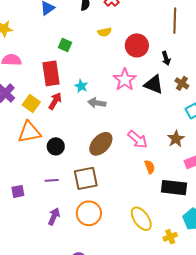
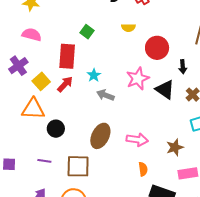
pink arrow: (138, 139) -> (137, 140), turned -45
brown ellipse: (101, 144) -> (100, 136), turned -30

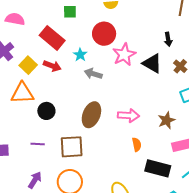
green square: (87, 32) -> (70, 12), turned -32
red circle: (157, 48) -> (104, 34), moved
red rectangle: (67, 56) -> (52, 38), turned -50
red arrow: (65, 84) -> (52, 66), turned 72

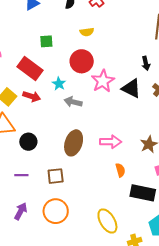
brown square: (72, 147) -> (56, 176), size x0.7

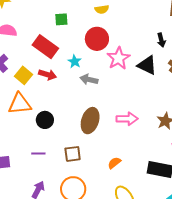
orange semicircle: (120, 170) -> (114, 163), moved, turned -112

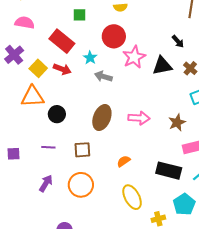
black arrow: (161, 40) -> (178, 41), turned -32
black triangle: (147, 65) -> (162, 66), turned -40

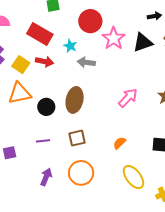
black arrow: (178, 41) -> (154, 16), turned -48
brown ellipse: (102, 118) -> (75, 100), moved
pink arrow: (139, 118) -> (128, 98), turned -40

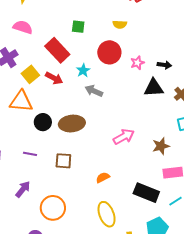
black arrow: (154, 16) -> (164, 65), moved
pink star: (114, 38) -> (137, 63), moved, size x0.6
brown ellipse: (75, 100) -> (72, 124), turned 55
orange circle: (81, 173) -> (53, 208), moved

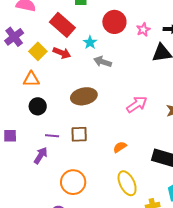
orange triangle: (21, 101) -> (31, 79), size x0.7
black circle: (43, 122) -> (38, 106), moved
purple line: (30, 154) -> (52, 136), moved
purple arrow: (23, 189) -> (41, 155), moved

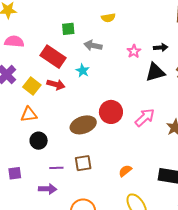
red circle: (114, 22) -> (111, 112), moved
gray arrow: (103, 62) -> (93, 45), moved
pink arrow: (137, 104) -> (145, 118), moved
purple arrow: (41, 155) -> (48, 189), turned 66

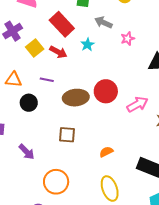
pink star: (134, 51) -> (128, 39), moved
orange triangle: (29, 114) -> (14, 80), moved
purple line: (56, 168) -> (47, 80), moved
purple arrow: (48, 189) -> (27, 152), turned 30

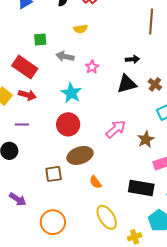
cyan star: (87, 45) -> (71, 93), moved, size x1.5
red circle: (106, 91) -> (68, 124), moved
brown ellipse: (76, 98) -> (80, 155), moved
orange semicircle: (106, 152) -> (95, 182), turned -88

